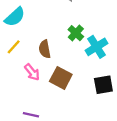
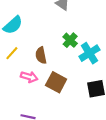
pink arrow: (32, 72) -> (29, 77), turned -35

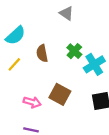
brown semicircle: (41, 55) -> (42, 53), moved
pink arrow: (29, 77) -> (32, 102), moved

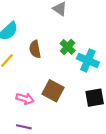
cyan cross: (94, 64) -> (88, 60), turned -35

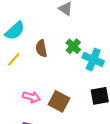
brown square: (53, 91) -> (59, 101), moved

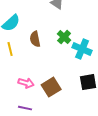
yellow line: (14, 59) -> (10, 49), turned -56
brown square: (59, 101) -> (51, 87), turned 30

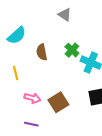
yellow line: (10, 49) -> (16, 73), moved

